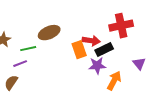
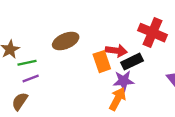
red cross: (121, 26) -> (153, 33), turned 35
green line: (28, 49) -> (27, 63), moved
orange arrow: (114, 81) -> (118, 99), moved

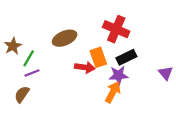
red cross: (153, 33) -> (116, 29), moved
red arrow: (116, 51) -> (85, 67), moved
green line: (27, 63) -> (29, 58), turned -48

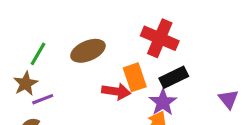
brown star: (13, 46) -> (26, 84), moved
green line: (29, 58) -> (38, 54), moved
purple star: (118, 75) -> (163, 102), turned -30

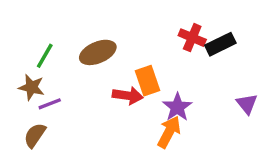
red cross: (160, 38) -> (192, 38), moved, size x0.7
black rectangle: (174, 77) -> (220, 44), moved
brown star: (26, 84) -> (31, 87), turned -30

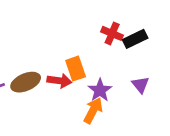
brown ellipse: (98, 52) -> (26, 82), moved
purple triangle: (247, 104) -> (140, 85), moved

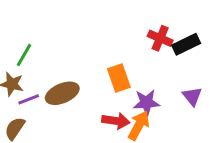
red arrow: (59, 81) -> (116, 121), moved
purple star: (100, 90) -> (146, 102), turned 30

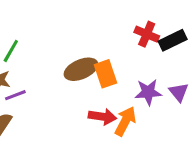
brown ellipse: (62, 93) -> (81, 69), moved
purple star: (146, 102) -> (148, 92), moved

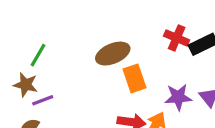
brown ellipse: (81, 69) -> (113, 54), moved

